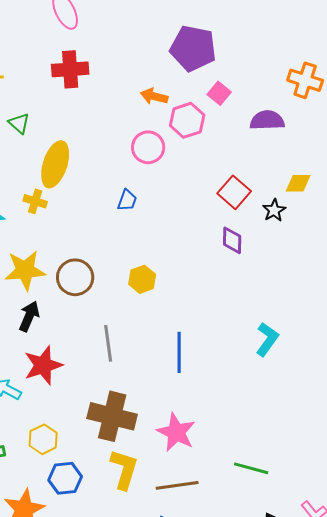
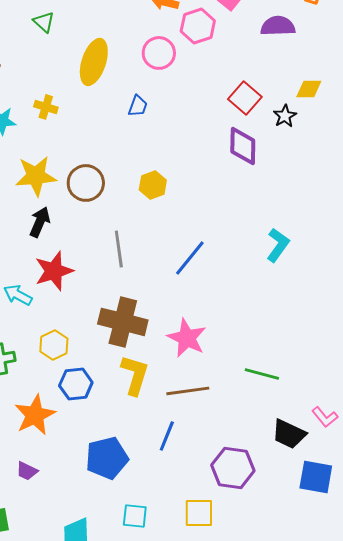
green triangle: (19, 123) -> (44, 22), moved
yellow ellipse: (55, 164) -> (94, 62), moved
purple diamond: (232, 240) -> (243, 146), size x1.4
blue line: (179, 352) -> (190, 258), turned 39

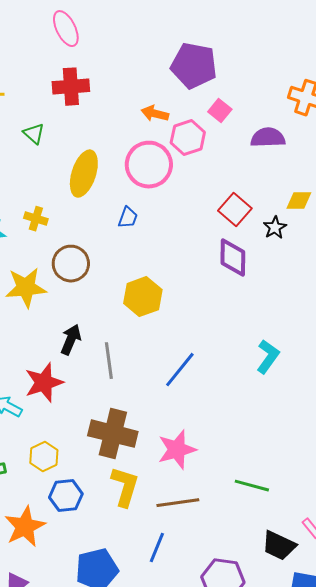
pink circle: (159, 53) -> (149, 165), size x1.4
brown circle: (86, 183) -> (71, 264), moved
yellow hexagon: (153, 185) -> (143, 297), size x1.4
black arrow: (40, 222) -> (71, 340), moved
pink star: (187, 338) -> (177, 450), turned 30

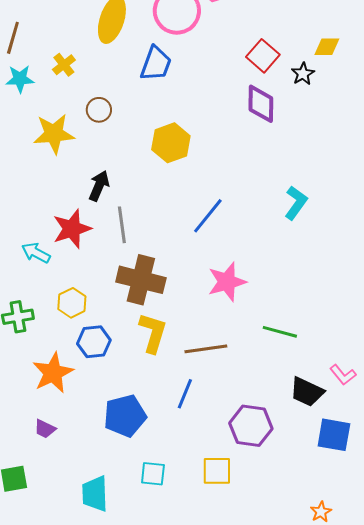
blue trapezoid: (128, 218) -> (156, 64), size x1.6
yellow cross: (36, 219) -> (64, 65), turned 35
brown circle: (71, 264) -> (99, 110), size x0.7
gray line: (109, 361) -> (122, 225), moved
pink star: (177, 450) -> (227, 282), moved

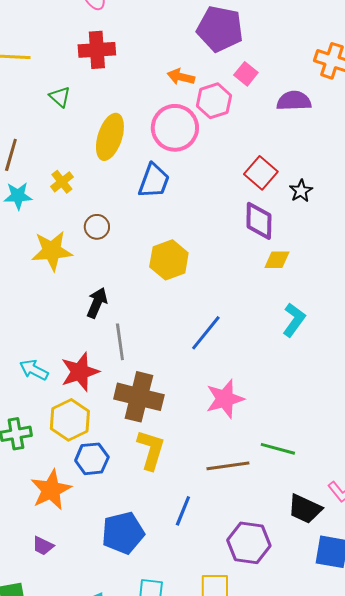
yellow diamond: (327, 47) -> (277, 260), moved
red star: (72, 229) -> (80, 372), moved
yellow hexagon: (72, 303) -> (70, 420), size x1.4
brown line: (206, 349) -> (228, 466), moved

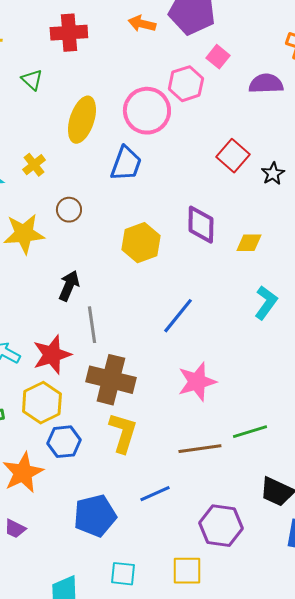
orange arrow: (181, 77) -> (142, 24), moved
purple diamond: (259, 221) -> (201, 225), moved
green line: (278, 449) -> (250, 432), turned -32
blue line: (183, 511) -> (155, 494), turned 44

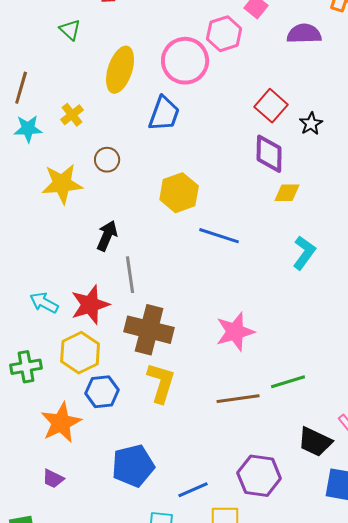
purple diamond: (201, 225) -> (269, 154), moved
blue line: (178, 316) -> (219, 236), moved, turned 69
blue line: (155, 494) -> (193, 490), moved

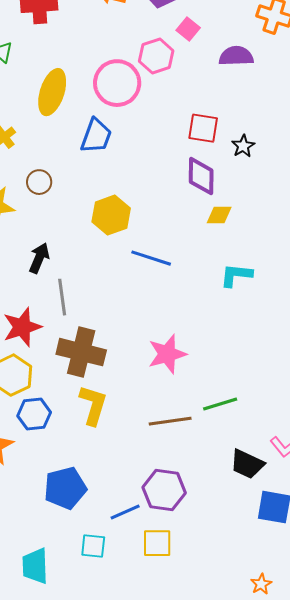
red square: (271, 106) -> (203, 128), turned -32
cyan L-shape: (304, 253) -> (236, 275), turned -120
purple hexagon: (259, 476) -> (164, 490), moved

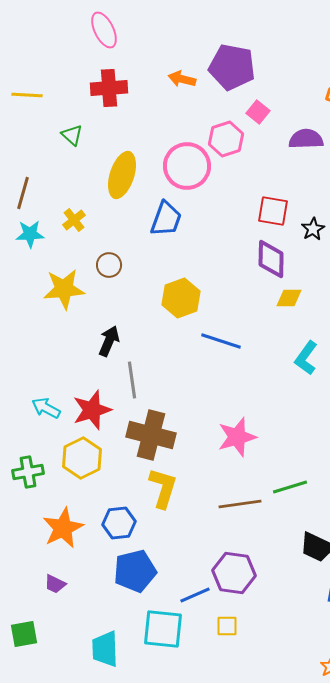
cyan L-shape: (236, 275) -> (306, 358), turned -60
blue hexagon: (34, 414) -> (119, 523), moved
yellow square: (157, 543) -> (227, 626), size x0.7
cyan square: (93, 546) -> (163, 629), size x1.6

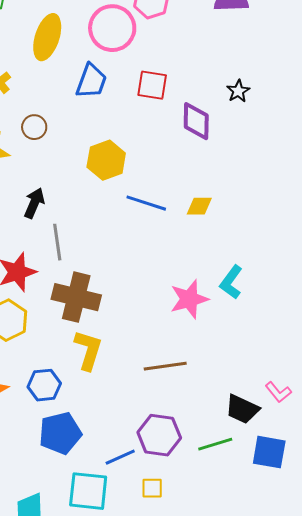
red square: (273, 211) -> (152, 85), moved
yellow diamond: (289, 298) -> (199, 206), moved
cyan L-shape: (306, 358) -> (231, 282), moved
pink star: (237, 437) -> (189, 299), moved
green line: (290, 487) -> (215, 444), moved

